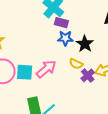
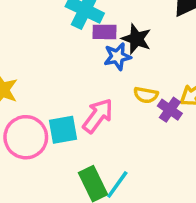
black star: (85, 44) -> (136, 39), moved

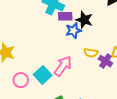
cyan square: (63, 130) -> (43, 75), turned -30
pink circle: (26, 137) -> (21, 80), size x0.6

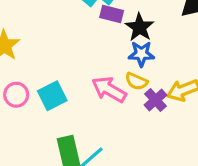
blue star: (73, 31) -> (141, 54), moved
pink arrow: (63, 66) -> (109, 89), moved, turned -110

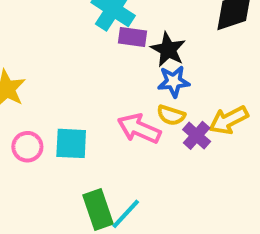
cyan square: (52, 96) -> (71, 143), turned 36

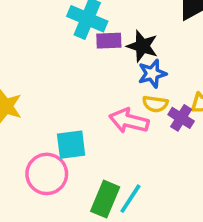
pink circle: (27, 147) -> (47, 174), moved, size x1.5
green rectangle: (98, 209) -> (105, 199), turned 52

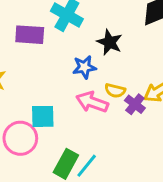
purple rectangle: (109, 41) -> (30, 35), moved, size x1.4
blue star: (152, 74) -> (84, 67), moved

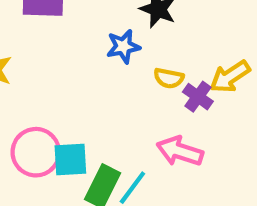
pink arrow: (92, 102) -> (180, 151), moved
cyan square: (43, 116) -> (70, 160), moved

